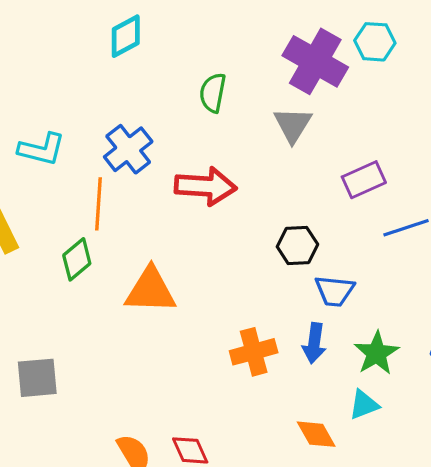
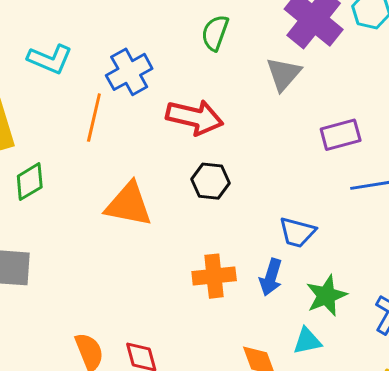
black hexagon: (297, 246) -> (210, 181), moved
green diamond: (77, 259) -> (30, 182), moved

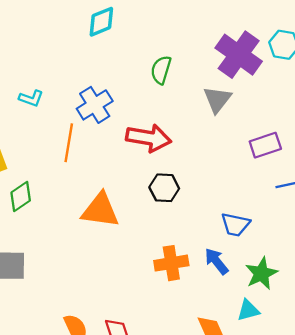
cyan L-shape: (50, 59) -> (31, 98), size x0.7
blue arrow: (271, 277) -> (216, 261), turned 128

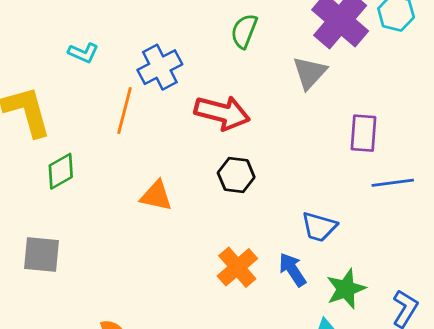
purple rectangle: (265, 145) -> (363, 133), turned -72
orange triangle: (100, 210) -> (156, 196), size x0.7
orange cross: (171, 263) -> (237, 267), turned -36

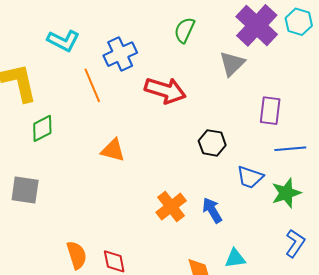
cyan L-shape: (83, 53) -> (63, 41), size x1.4
orange line: (125, 111) -> (92, 85), turned -40
black hexagon: (236, 175) -> (212, 143), moved
blue trapezoid: (319, 227) -> (250, 177), moved
green star: (346, 289) -> (286, 193), moved

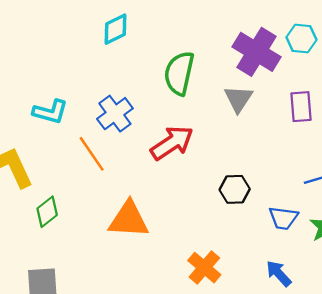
green semicircle: (184, 30) -> (179, 73), size x1.5
red arrow: (165, 90) -> (172, 143), turned -39
purple rectangle: (270, 111) -> (301, 107), moved
orange triangle: (113, 150) -> (129, 220), size x1.5
blue arrow: (212, 210) -> (279, 273), moved

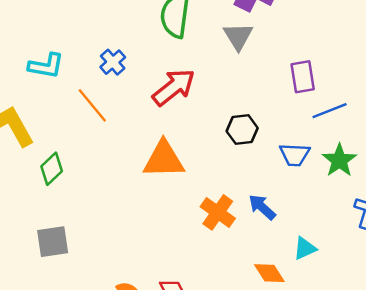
purple rectangle: (301, 107) -> (303, 77), moved
blue cross: (115, 114) -> (113, 62), size x0.7
orange triangle: (129, 220) -> (164, 159), moved
blue arrow: (279, 273) -> (262, 207), moved

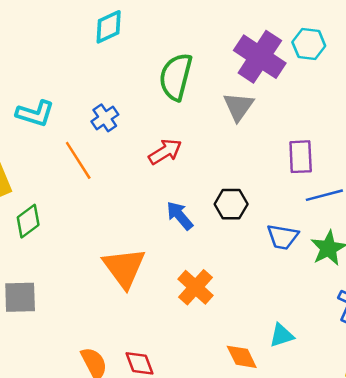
red arrow: (174, 87) -> (165, 152), size x0.7
orange triangle: (164, 159) -> (124, 268), moved, turned 48
blue arrow: (262, 207) -> (180, 216), moved

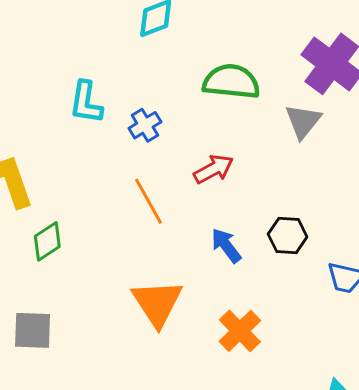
green semicircle: (176, 77) -> (231, 82), turned 78
cyan L-shape: (35, 114) -> (86, 102), moved, turned 78
orange line: (78, 160) -> (148, 201), moved

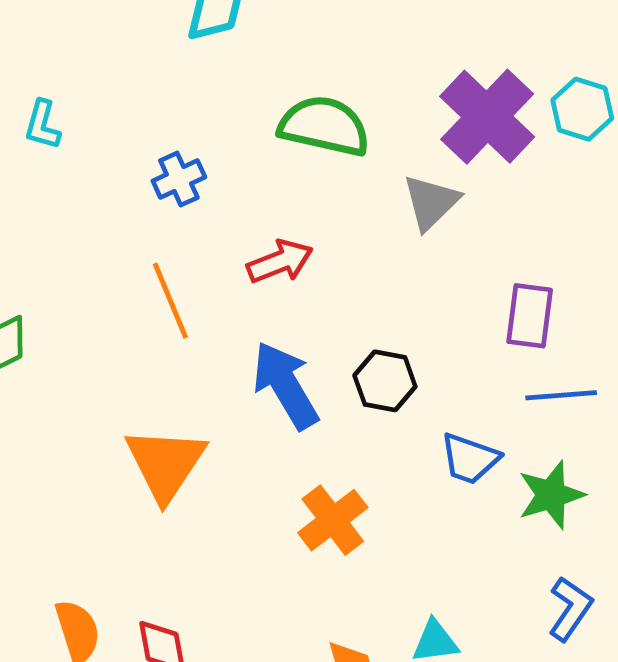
cyan L-shape: (86, 102) -> (42, 125), moved, size x0.7
blue arrow: (226, 246) -> (285, 385), size x1.5
orange cross: (240, 331) -> (333, 520), moved

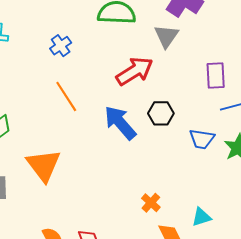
red arrow: (280, 262) -> (134, 71), moved, size x1.4
orange triangle: (165, 464) -> (44, 165), moved
orange cross: (333, 520) -> (151, 203), moved, size x0.7

